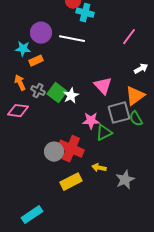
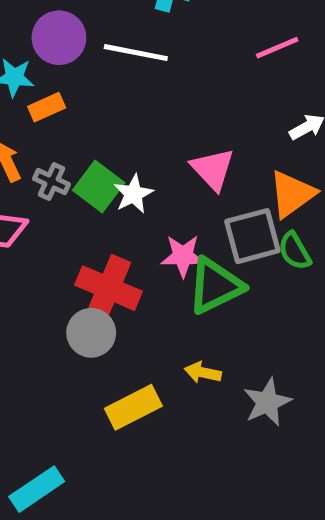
pink line: (129, 37) -> (277, 48), turned 30
green triangle: (104, 133) -> (215, 286), size x1.4
red cross: (71, 149) -> (109, 288), moved

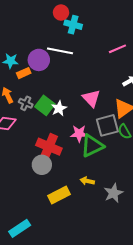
purple circle: (59, 38) -> (39, 60), moved

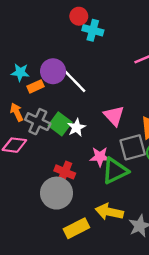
white line: (60, 51) -> (74, 81), moved, turned 35
gray cross: (26, 103) -> (38, 122), size x1.5
red cross: (49, 147) -> (65, 172), size x0.7
gray circle: (42, 165) -> (57, 193), size x1.4
yellow arrow: (87, 181) -> (109, 212), size x1.6

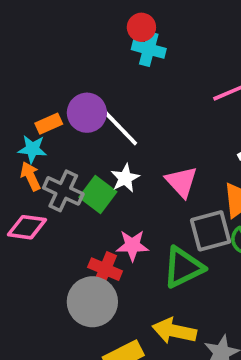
red circle: (79, 16) -> (141, 27), moved
cyan star: (20, 72) -> (32, 149), moved
orange rectangle: (35, 86) -> (49, 124), moved
white star: (76, 127) -> (125, 178), moved
pink star: (100, 157) -> (132, 245), moved

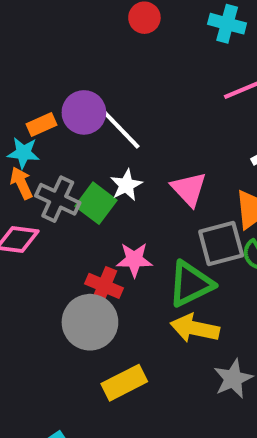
cyan cross: (149, 49) -> (227, 24), moved
yellow arrow: (174, 331) -> (195, 328), moved

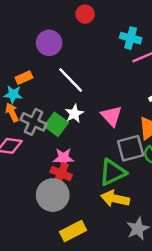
cyan cross: (227, 24) -> (131, 38), moved
purple circle: (84, 112) -> (49, 43), moved
pink star: (134, 260) -> (63, 158), moved

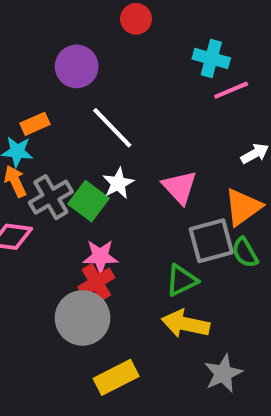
gray cross: (34, 122) -> (51, 197), turned 35
green triangle: (113, 172) -> (182, 280), size x0.7
red cross: (61, 173) -> (96, 282), turned 36

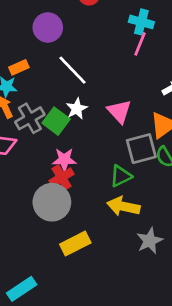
pink line: (231, 90) -> (140, 44), moved, turned -45

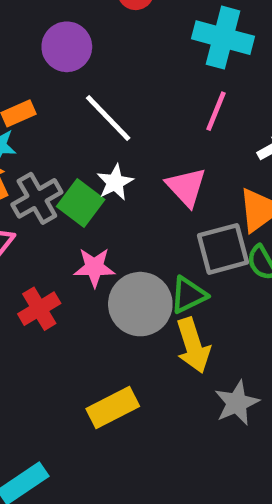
cyan cross: (141, 22) -> (223, 38), size x1.4
pink line: (140, 44) -> (216, 111), moved
red cross: (62, 177) -> (39, 309), moved
gray circle: (52, 202) -> (140, 304), moved
yellow arrow: (123, 206) -> (193, 345), turned -120

